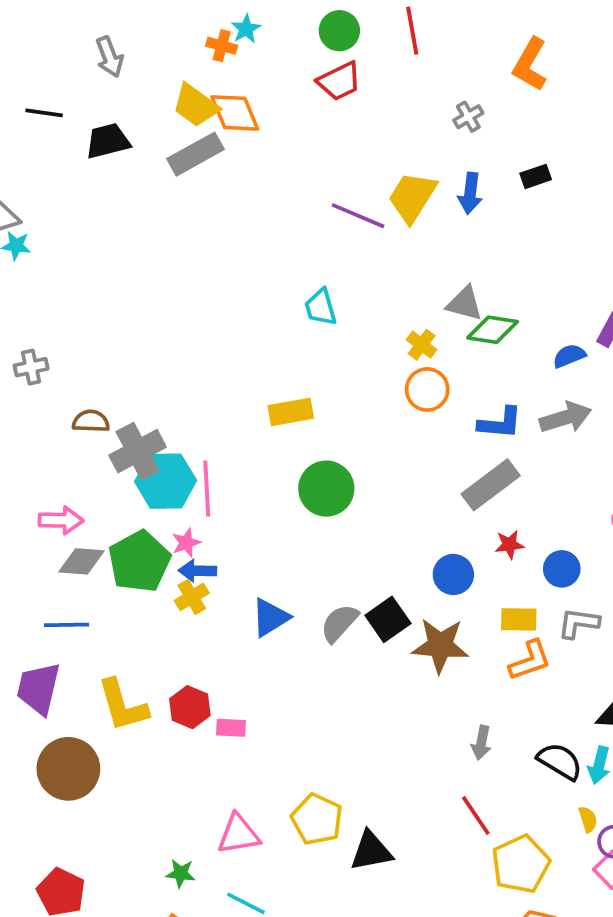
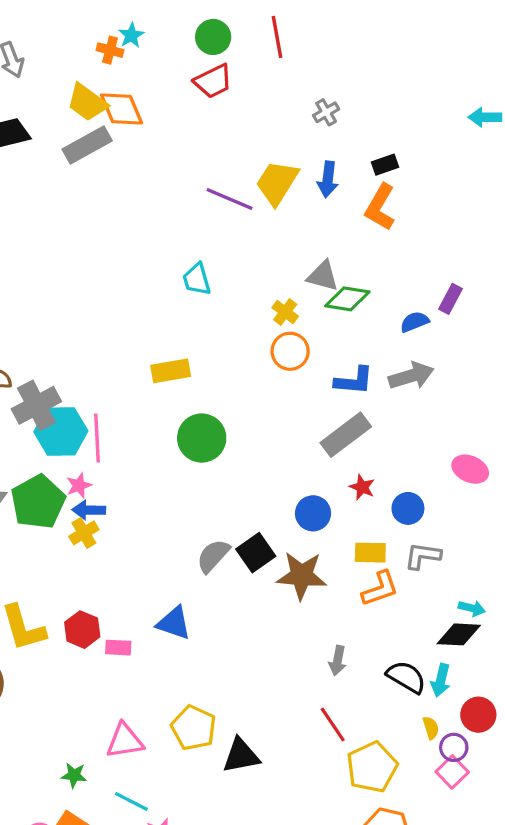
orange L-shape: (530, 64) -> (380, 207), moved
red star: (509, 545) -> (362, 487), turned 30
blue triangle: (270, 617) -> (174, 623), moved, turned 51

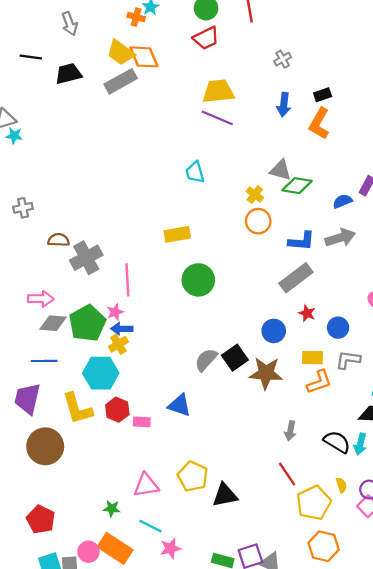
yellow trapezoid: (277, 183) -> (218, 91), moved, turned 52
cyan hexagon: (61, 431) -> (101, 373), moved
yellow semicircle: (431, 728) -> (341, 485), moved

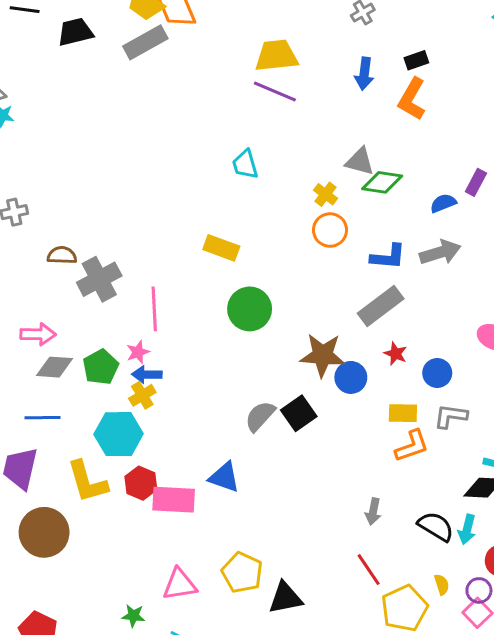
yellow rectangle: (177, 234) -> (221, 248), turned 30
green pentagon: (87, 323) -> (101, 367), size x0.7
brown star: (266, 373) -> (323, 355), moved
pink rectangle: (142, 422) -> (174, 500), size x1.8

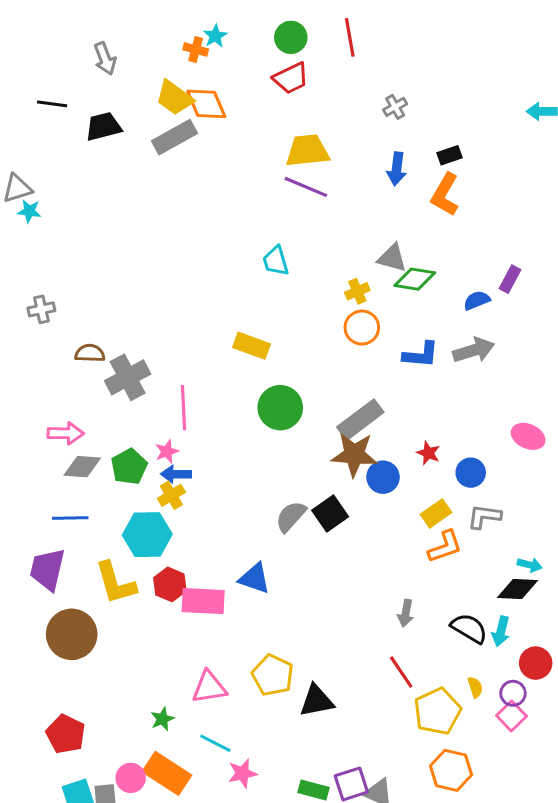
yellow cross: (326, 194) -> (357, 291), turned 30
gray rectangle: (381, 306) -> (360, 420), moved
yellow rectangle: (403, 413) -> (436, 513), turned -36
green star: (133, 616) -> (162, 719), turned -30

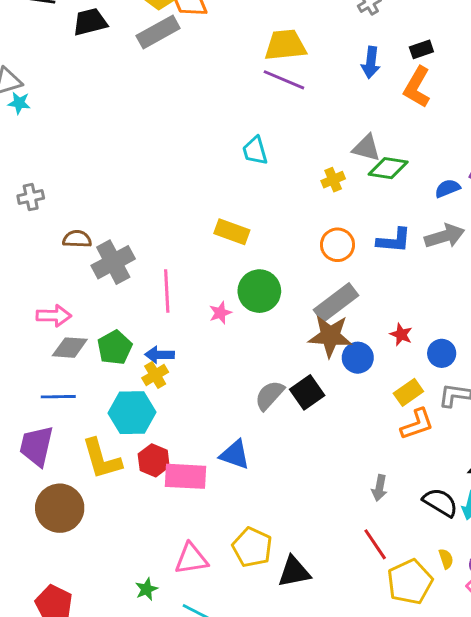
orange circle: (362, 328) -> (337, 245), moved
pink star: (167, 451) -> (220, 313), moved

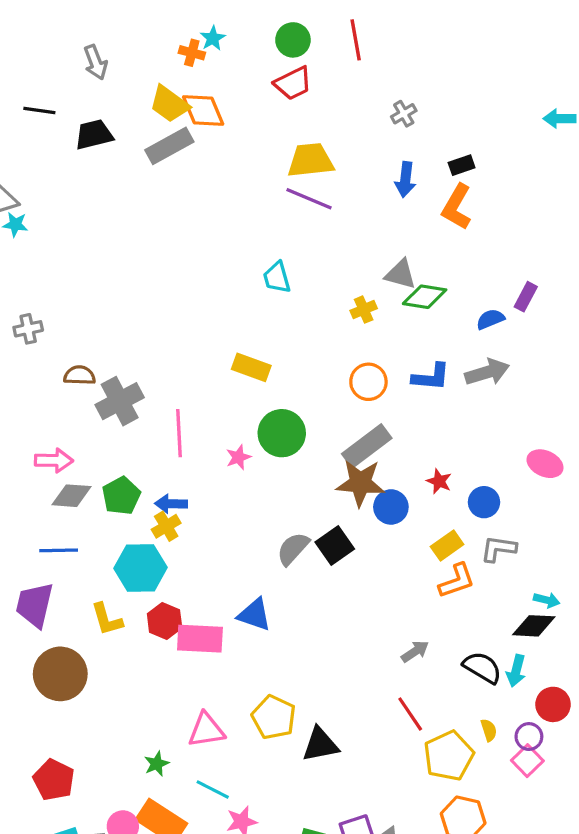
yellow L-shape: (102, 459) -> (107, 619), size x0.7
gray arrow: (379, 488) -> (415, 651), turned -135

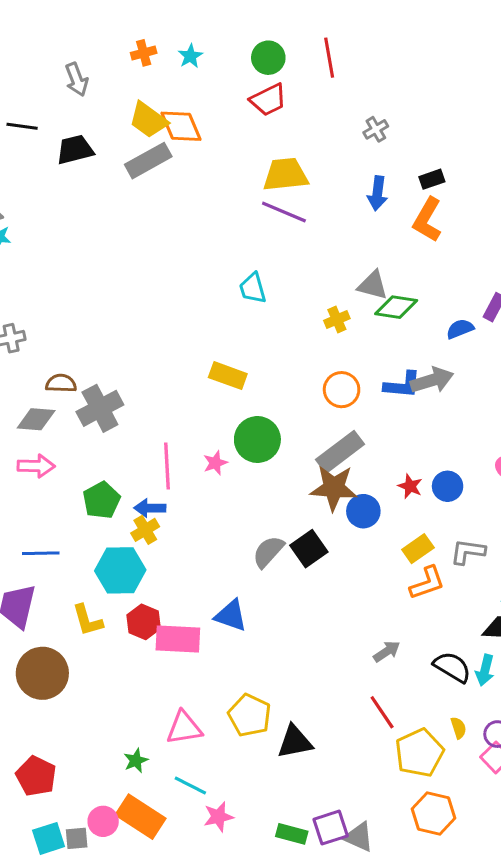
orange cross: (192, 53) -> (144, 53), moved, turned -30
gray arrow: (487, 372) -> (432, 380), moved
pink line: (179, 433) -> (167, 466), moved
gray diamond: (71, 496) -> (36, 419), moved
blue circle: (484, 502) -> (448, 486), moved

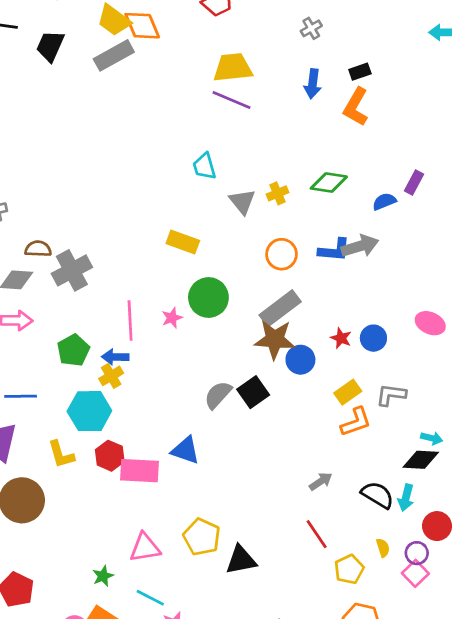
black trapezoid: (75, 150) -> (50, 46), turned -52
gray triangle: (373, 285) -> (242, 201), moved, turned 36
yellow pentagon: (419, 753) -> (349, 569), size x0.7

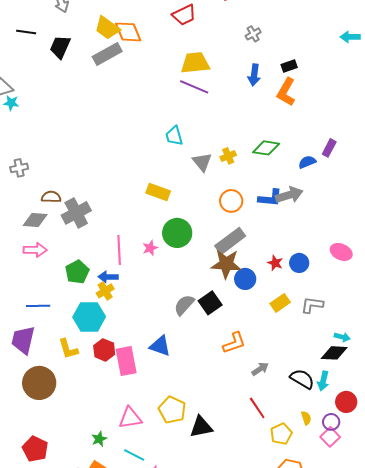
orange L-shape: (356, 422) -> (234, 343), moved
pink rectangle: (140, 471) -> (126, 361), turned 76

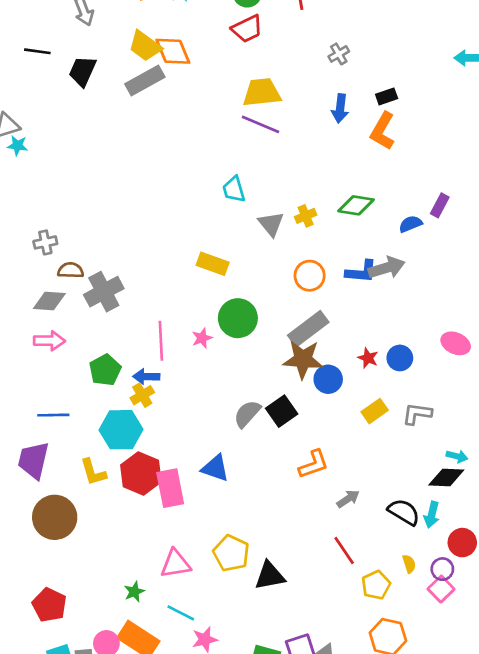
gray cross: (19, 168) -> (45, 242), moved
red hexagon: (104, 350) -> (141, 473), size x1.4

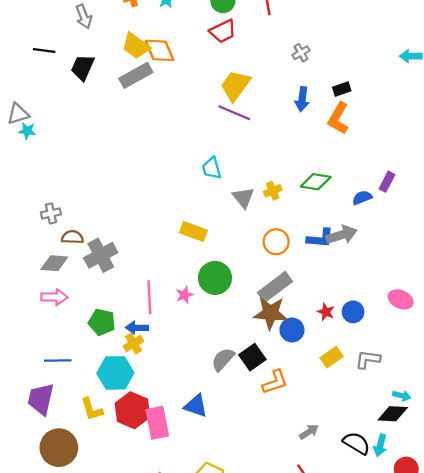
yellow trapezoid: (262, 92) -> (235, 86), turned -48
green pentagon: (105, 370) -> (102, 322), turned -30
orange L-shape: (314, 464) -> (275, 382), moved

